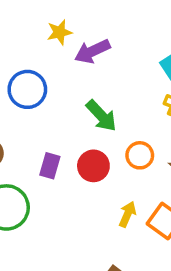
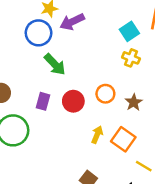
blue circle: (27, 89) -> (38, 33), moved
green arrow: (101, 116) -> (55, 64), moved

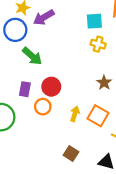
cyan square: (129, 31) -> (94, 21), turned 35
orange circle: (105, 94) -> (43, 107), moved

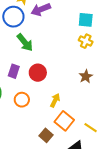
orange circle: (43, 107) -> (22, 100), moved
orange square: (98, 116) -> (64, 121), moved

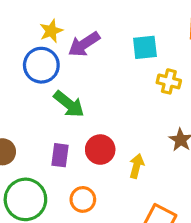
cyan square: (86, 20) -> (145, 47), moved
yellow arrow: (55, 100) -> (137, 166), moved

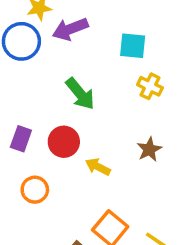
green arrow: (69, 104) -> (80, 94), moved
yellow arrow: (137, 166) -> (98, 167), turned -90

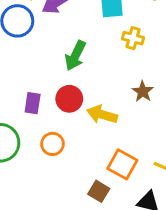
green arrow: (80, 94) -> (75, 56), turned 76
yellow arrow: (98, 167) -> (102, 114), size x1.4

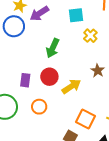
yellow cross: (133, 38) -> (90, 36), turned 32
yellow arrow: (102, 114) -> (71, 86), turned 132

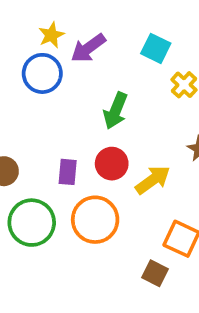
cyan square: (76, 15) -> (156, 48), turned 35
orange circle: (39, 107) -> (95, 220), size x1.6

